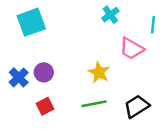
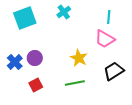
cyan cross: (110, 15) -> (64, 12), moved
cyan line: (153, 25) -> (109, 17), moved
black trapezoid: (137, 106) -> (114, 71), moved

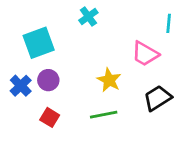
cyan line: (109, 17) -> (169, 23), moved
cyan square: (25, 18) -> (39, 43), moved
red square: (36, 85) -> (50, 117), turned -32

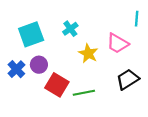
cyan cross: (88, 16) -> (70, 29), moved
yellow star: (109, 80) -> (88, 53), moved
red square: (50, 117) -> (57, 85), moved, size x1.5

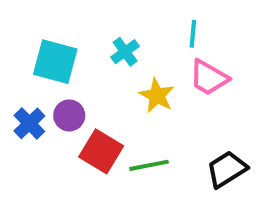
cyan line: (137, 19) -> (193, 34), moved
cyan square: (31, 34) -> (55, 62), turned 35
black trapezoid: (128, 79) -> (227, 169), moved

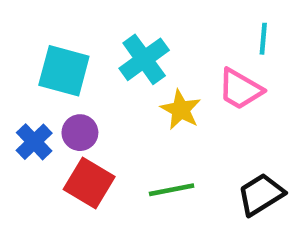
cyan line: (193, 34) -> (263, 39), moved
cyan cross: (125, 52) -> (144, 59), size x1.5
red square: (101, 151) -> (89, 183), moved

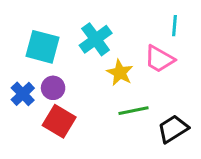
green line: (172, 190) -> (134, 111), moved

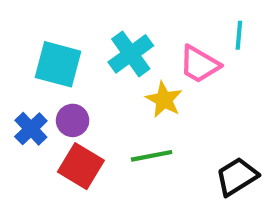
pink trapezoid: (159, 59) -> (199, 64), moved
green line: (134, 111) -> (152, 156), moved

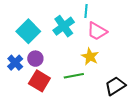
cyan line: (239, 35) -> (86, 11), moved
cyan square: (58, 64) -> (28, 31), turned 30
yellow star: (164, 100) -> (90, 57), moved

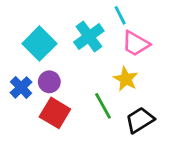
cyan line: (86, 11) -> (120, 15), turned -32
green line: (74, 76) -> (103, 106), turned 72
black trapezoid: (115, 86) -> (140, 120), moved

